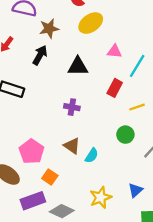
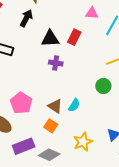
black triangle: (78, 66) -> (50, 39), moved
red rectangle: (115, 88) -> (74, 37), moved
brown triangle: (72, 146) -> (55, 106), moved
orange square: (50, 177) -> (51, 126), moved

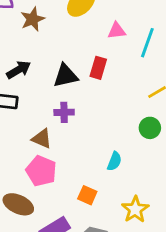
black arrow: (26, 18) -> (19, 70), moved, turned 42
purple cross: (56, 63) -> (64, 112), moved
brown triangle: (55, 106) -> (42, 139), moved

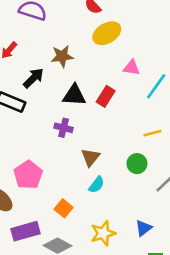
brown star: (33, 19) -> (62, 56), moved
black arrow: (19, 70) -> (33, 78), turned -30
brown triangle: (42, 139) -> (90, 157), moved, turned 30

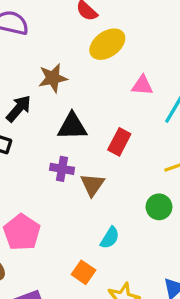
red rectangle: (106, 96) -> (119, 142), moved
brown triangle: (90, 157) -> (92, 185), moved
orange square: (64, 208) -> (84, 272), moved

